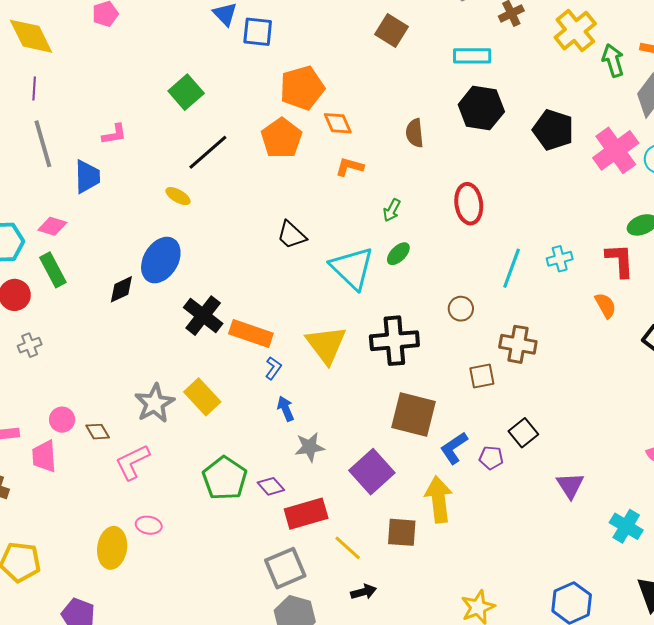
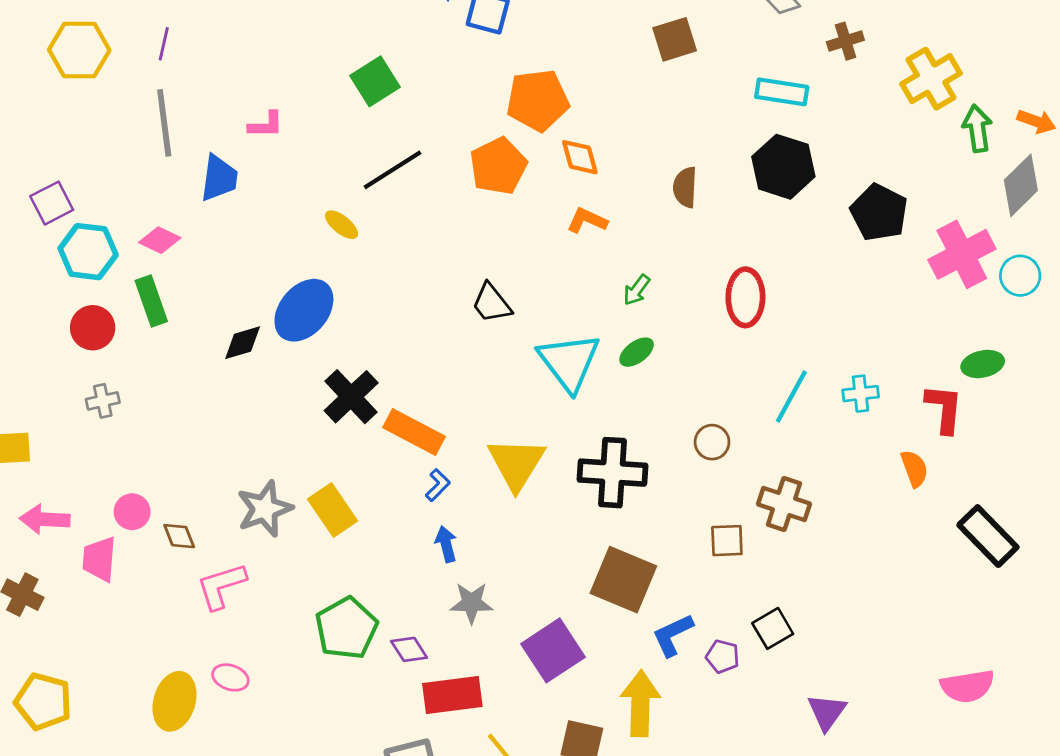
brown square: (391, 30) -> (675, 39), turned 32

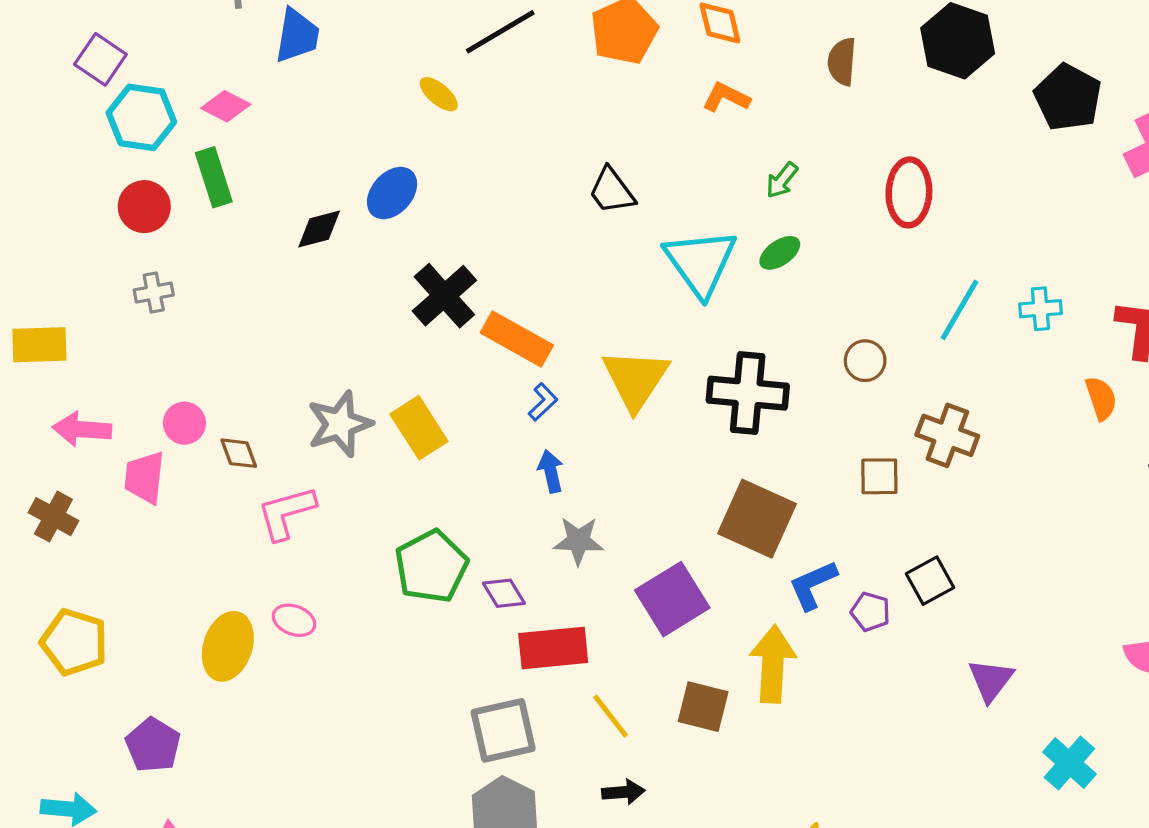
purple square: (52, 203) -> (100, 59), turned -30
blue ellipse: (304, 310) -> (392, 193), size x0.7

